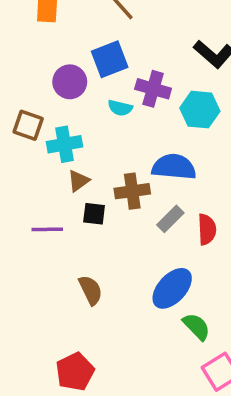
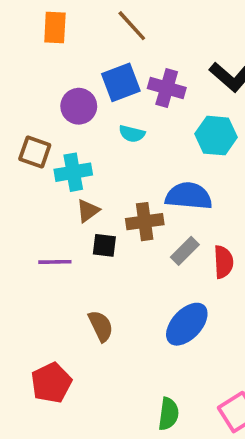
purple cross: (153, 89) -> (167, 88), moved
green semicircle: (196, 327) -> (168, 414), moved, turned 52
red pentagon: (75, 372) -> (51, 383), moved

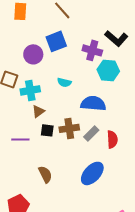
purple cross: (167, 88) -> (92, 50), moved
cyan semicircle: (132, 134) -> (64, 82), moved
brown cross: (145, 222) -> (69, 128), moved

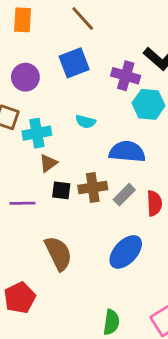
purple circle: (33, 54) -> (25, 77), moved
brown semicircle: (45, 174) -> (58, 253), size x1.4

